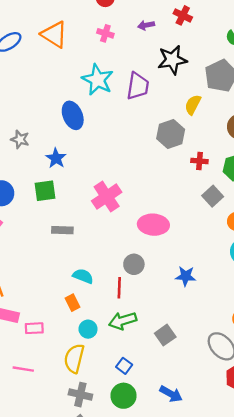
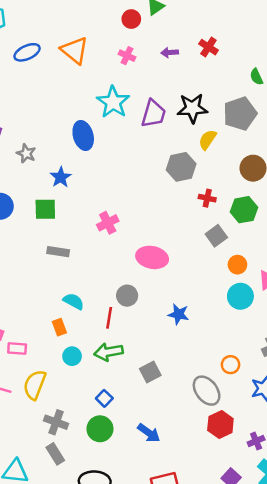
black star: (172, 60) -> (192, 108), moved
pink cross: (107, 197) -> (108, 223), size x0.7
yellow semicircle: (74, 358) -> (35, 385), moved

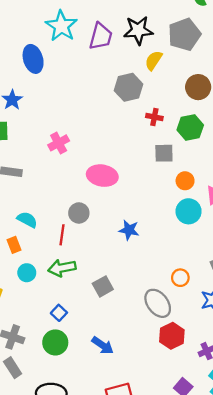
gray square: (216, 236) -> (164, 153), turned 36

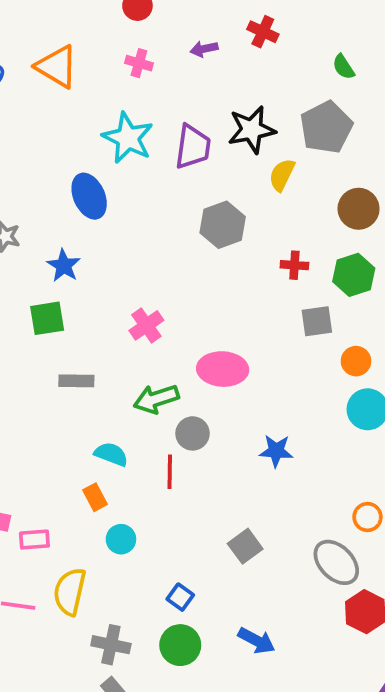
gray hexagon: (129, 87) -> (223, 225), moved
green arrow: (62, 268) -> (156, 399), moved

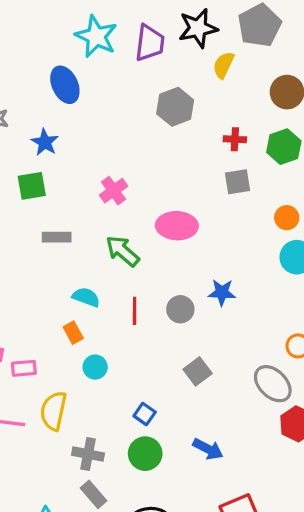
gray square: (317, 321) -> (238, 182), moved
green arrow: (156, 399) -> (123, 251), turned 60
gray circle: (193, 433) -> (180, 309), moved

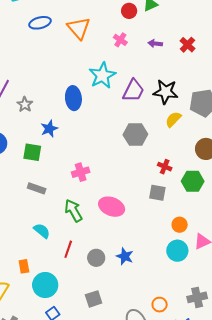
orange rectangle: (73, 333) -> (24, 266), moved
cyan circle: (95, 367) -> (45, 285), moved, size x1.6

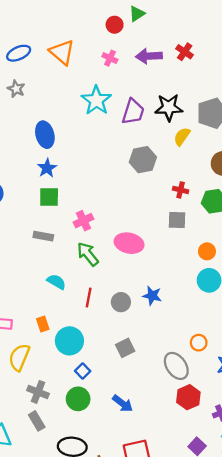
purple arrow: (155, 43) -> (149, 56), size x1.6
blue ellipse: (73, 98) -> (45, 135), moved
gray star: (25, 104) -> (16, 89), moved
green square: (32, 152) -> (49, 197), moved
pink cross: (81, 172) -> (83, 221), moved

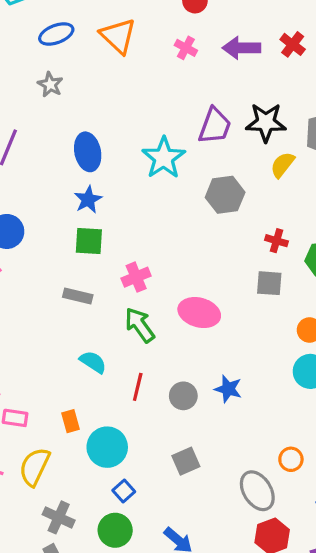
cyan star: (96, 100) -> (164, 158), moved

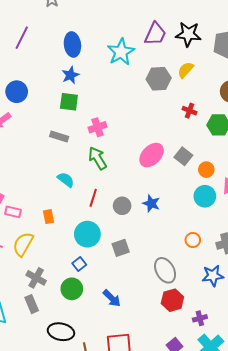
yellow semicircle: (282, 165) -> (186, 70), moved
gray square: (269, 283) -> (183, 156), moved, turned 30
pink ellipse: (199, 313) -> (152, 155), moved, turned -65
cyan circle: (107, 447) -> (87, 234), moved
orange circle: (291, 459) -> (193, 240), moved

